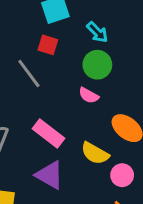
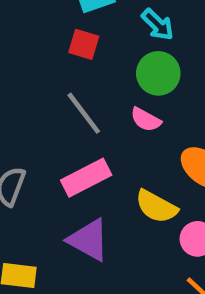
gray line: (29, 74) -> (84, 113), moved
pink rectangle: (49, 134) -> (86, 178), turned -64

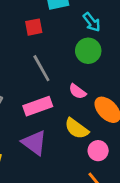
red square: (84, 44) -> (34, 27), moved, turned -36
pink semicircle: (146, 120) -> (77, 91), moved

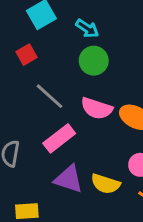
pink semicircle: (77, 91) -> (97, 108), size x1.5
yellow semicircle: (77, 128) -> (105, 184), moved

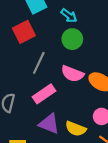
red square: (27, 55) -> (24, 32), size x1.5
gray line: (50, 96) -> (39, 63), turned 70

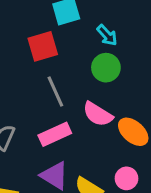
gray line: (39, 63) -> (55, 92), turned -60

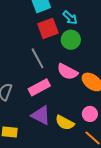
red square: (43, 46) -> (48, 28), moved

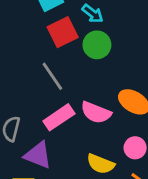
pink semicircle: (67, 72) -> (96, 113), moved
purple triangle: (41, 115) -> (38, 155), moved

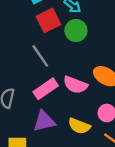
purple triangle: (38, 155) -> (44, 121), moved, turned -35

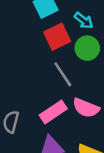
gray line: (40, 56) -> (63, 74), moved

